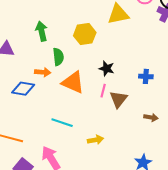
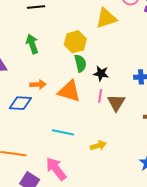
green semicircle: (58, 57) -> (80, 63), moved

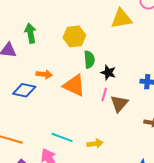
yellow hexagon: (75, 42) -> (74, 36), moved
green arrow: (32, 44) -> (30, 33), moved
cyan line: (63, 132) -> (62, 137), moved

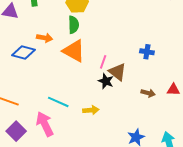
green semicircle: (89, 59) -> (74, 25), moved
black star: (108, 73) -> (106, 81), moved
brown triangle: (119, 104) -> (117, 72), turned -36

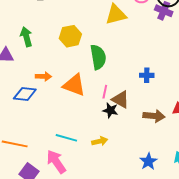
green semicircle: (74, 25) -> (98, 57), moved, size x1.4
brown arrow: (148, 93) -> (154, 116), size x1.5

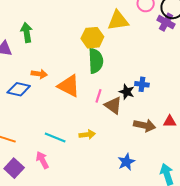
yellow hexagon: (70, 36) -> (92, 38), moved
black star: (110, 110) -> (127, 92), moved
yellow arrow: (100, 141) -> (87, 135), moved
blue star: (148, 161) -> (126, 162), moved
pink arrow: (56, 162) -> (42, 160), size x0.7

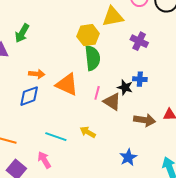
purple cross: (166, 22) -> (139, 41), moved
green arrow: (27, 32) -> (22, 33), turned -138
blue diamond: (19, 89) -> (29, 96), moved, turned -30
yellow arrow: (87, 135) -> (88, 132), turned -140

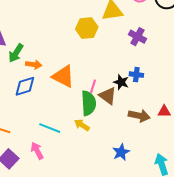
green arrow: (22, 33) -> (16, 53), moved
green semicircle: (92, 58) -> (88, 103), moved

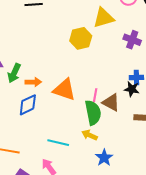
black star: (121, 82) -> (132, 89), moved
blue star: (121, 152) -> (104, 158), moved

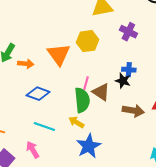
yellow hexagon: (81, 38) -> (88, 41), moved
orange triangle: (64, 90) -> (59, 54), moved, turned 30
blue diamond: (28, 105) -> (38, 94), moved, turned 40
blue star: (104, 158) -> (89, 146), size x1.4

